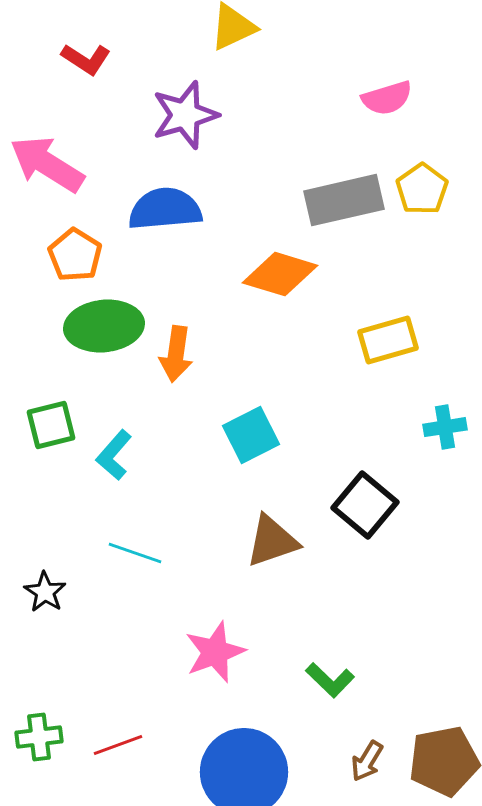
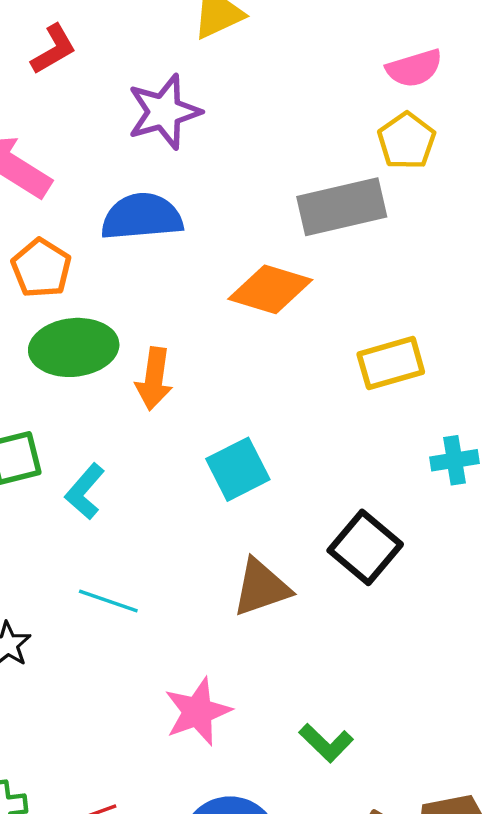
red L-shape: (86, 59) -> (54, 49), turned -63
pink semicircle: (387, 98) -> (414, 68), moved
yellow pentagon: (422, 189) -> (406, 141), moved

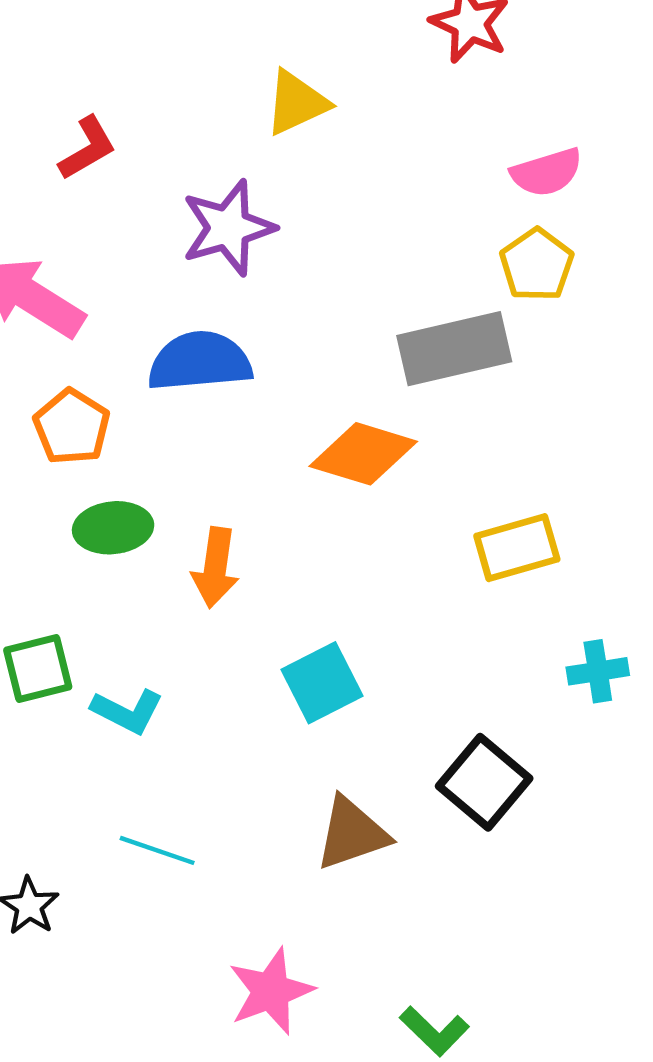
green ellipse: (74, 347) -> (113, 528), size x0.7
cyan L-shape: (85, 492) -> (127, 711), turned -104

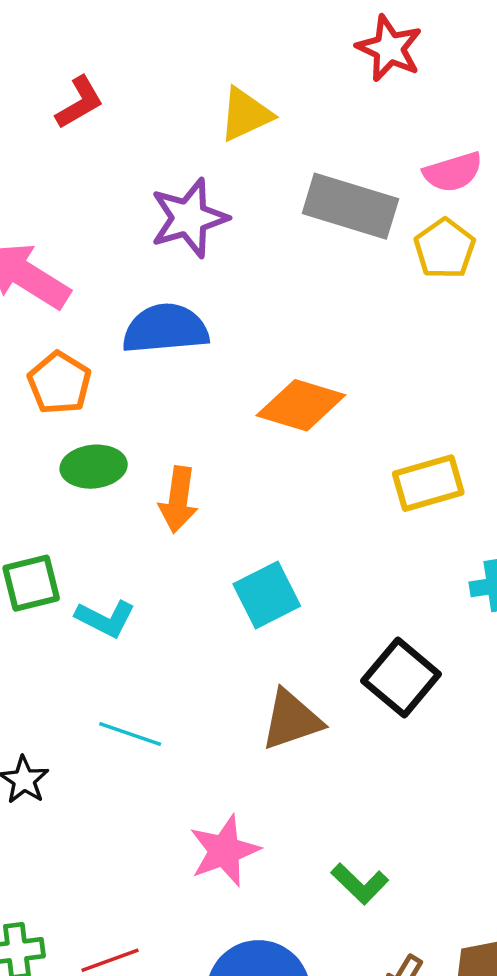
red L-shape: (87, 148) -> (79, 103), moved
gray rectangle: (454, 349) -> (350, 206), moved, turned 30

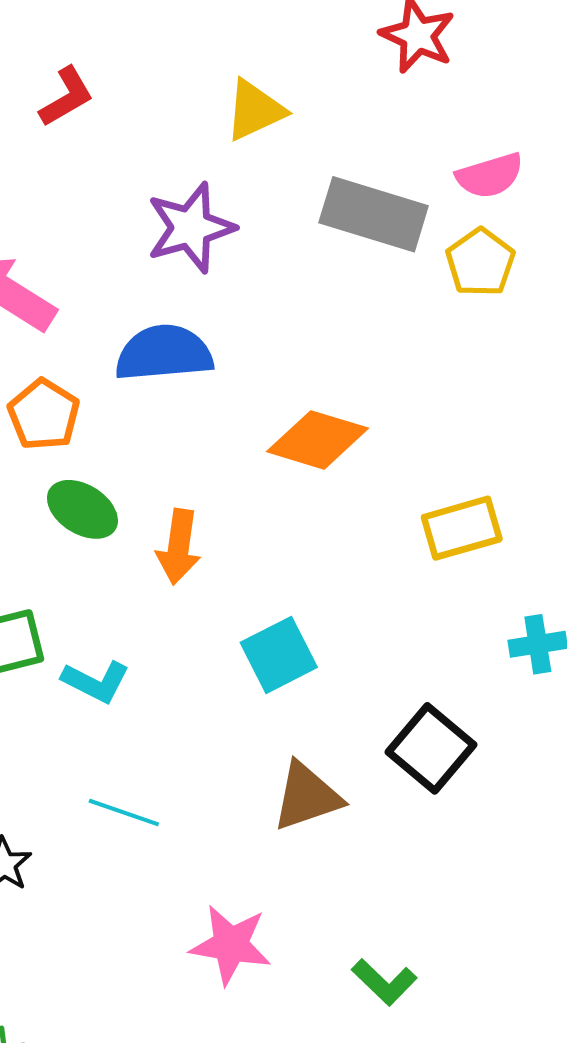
green ellipse: (94, 467) -> (82, 509), turned 38
pink star: (224, 851) -> (231, 945), turned 30

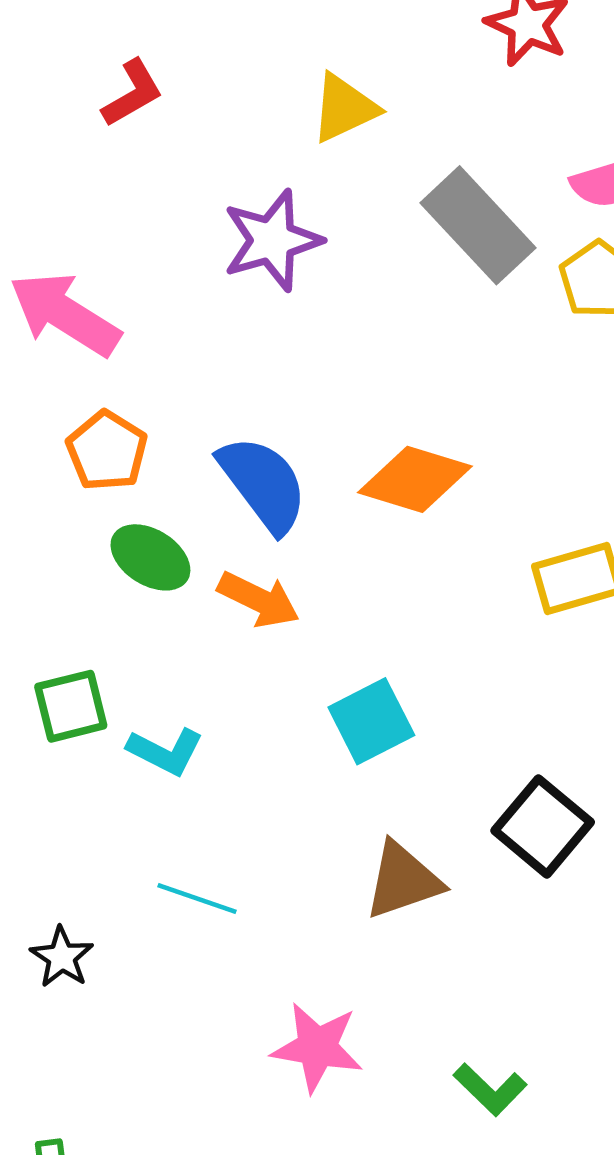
gray rectangle: (374, 214) -> (478, 225), turned 30
blue semicircle: (164, 353) -> (263, 484), moved, turned 58
orange arrow: (179, 547) -> (259, 600), turned -72

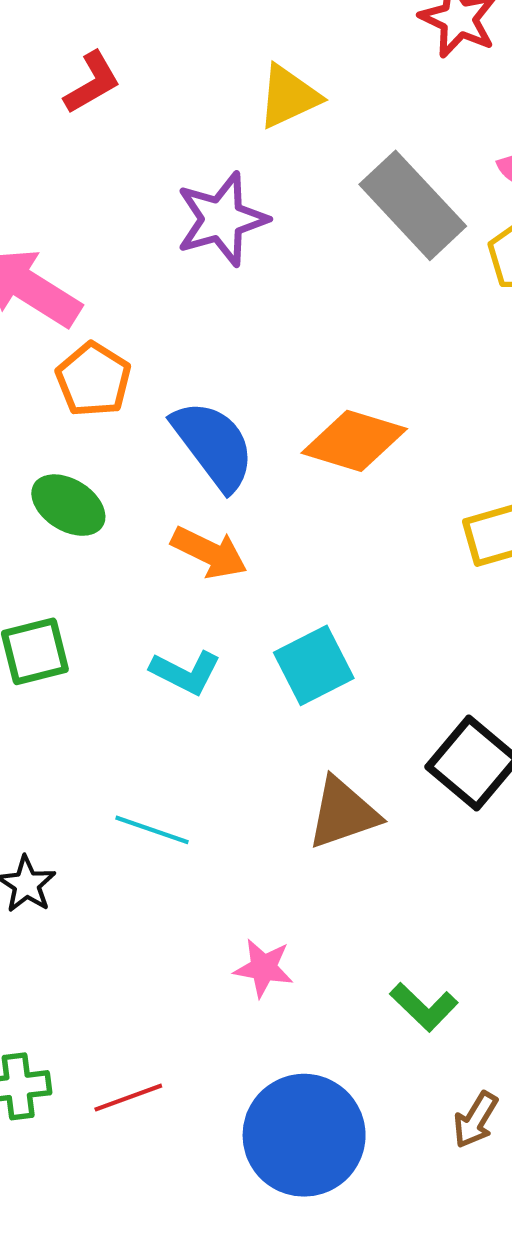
orange pentagon: (107, 451) -> (93, 380), moved
green ellipse: (150, 557) -> (68, 505), moved
cyan L-shape: (165, 751) -> (186, 672), moved
pink star: (317, 1047) -> (264, 968), size x0.7

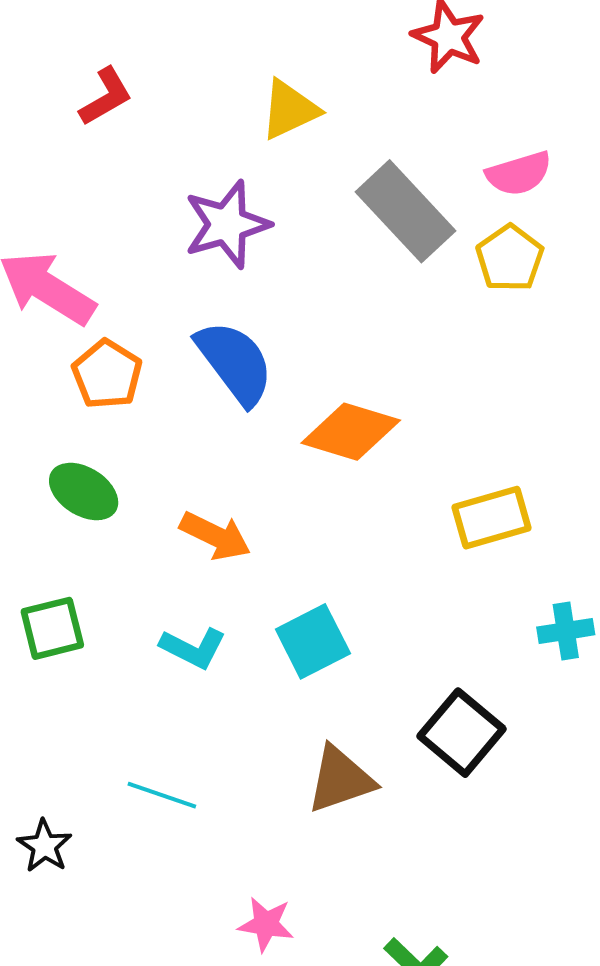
blue semicircle: (213, 445) -> (235, 362), moved

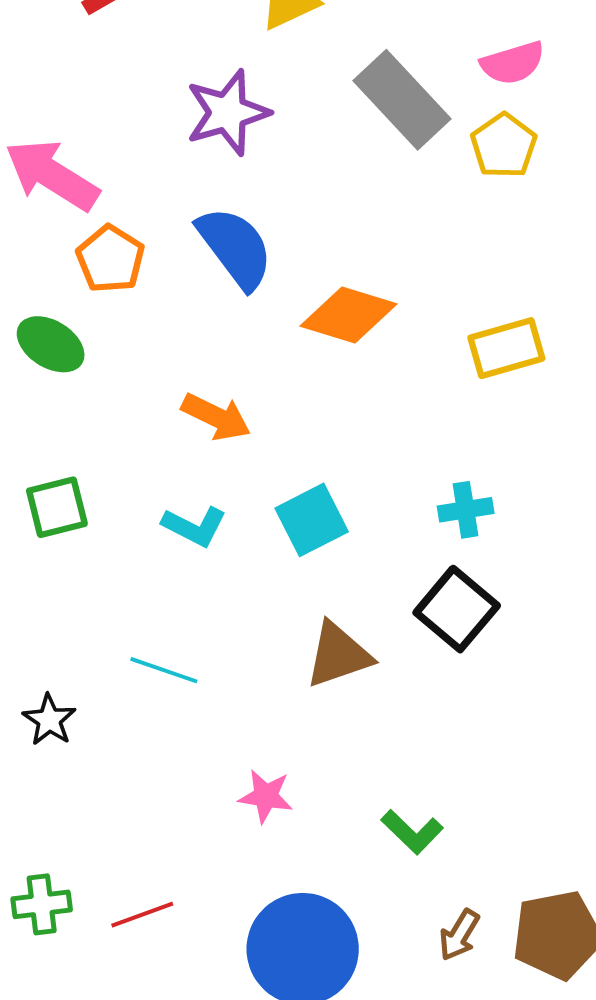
green ellipse: (84, 492) -> (51, 344), moved
yellow rectangle: (491, 518) -> (506, 348), moved
cyan cross: (566, 631) -> (466, 510), moved

